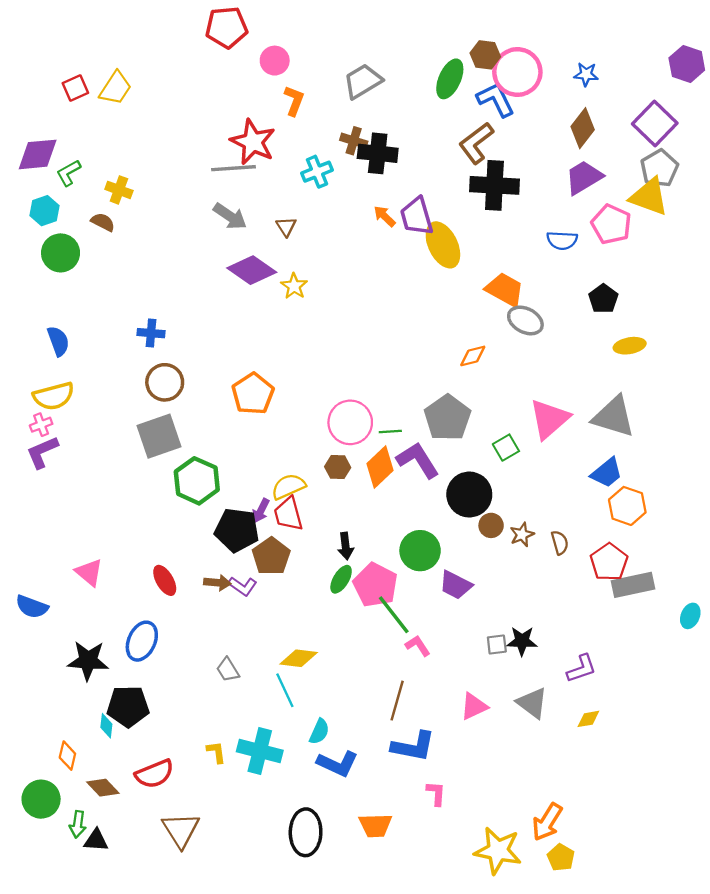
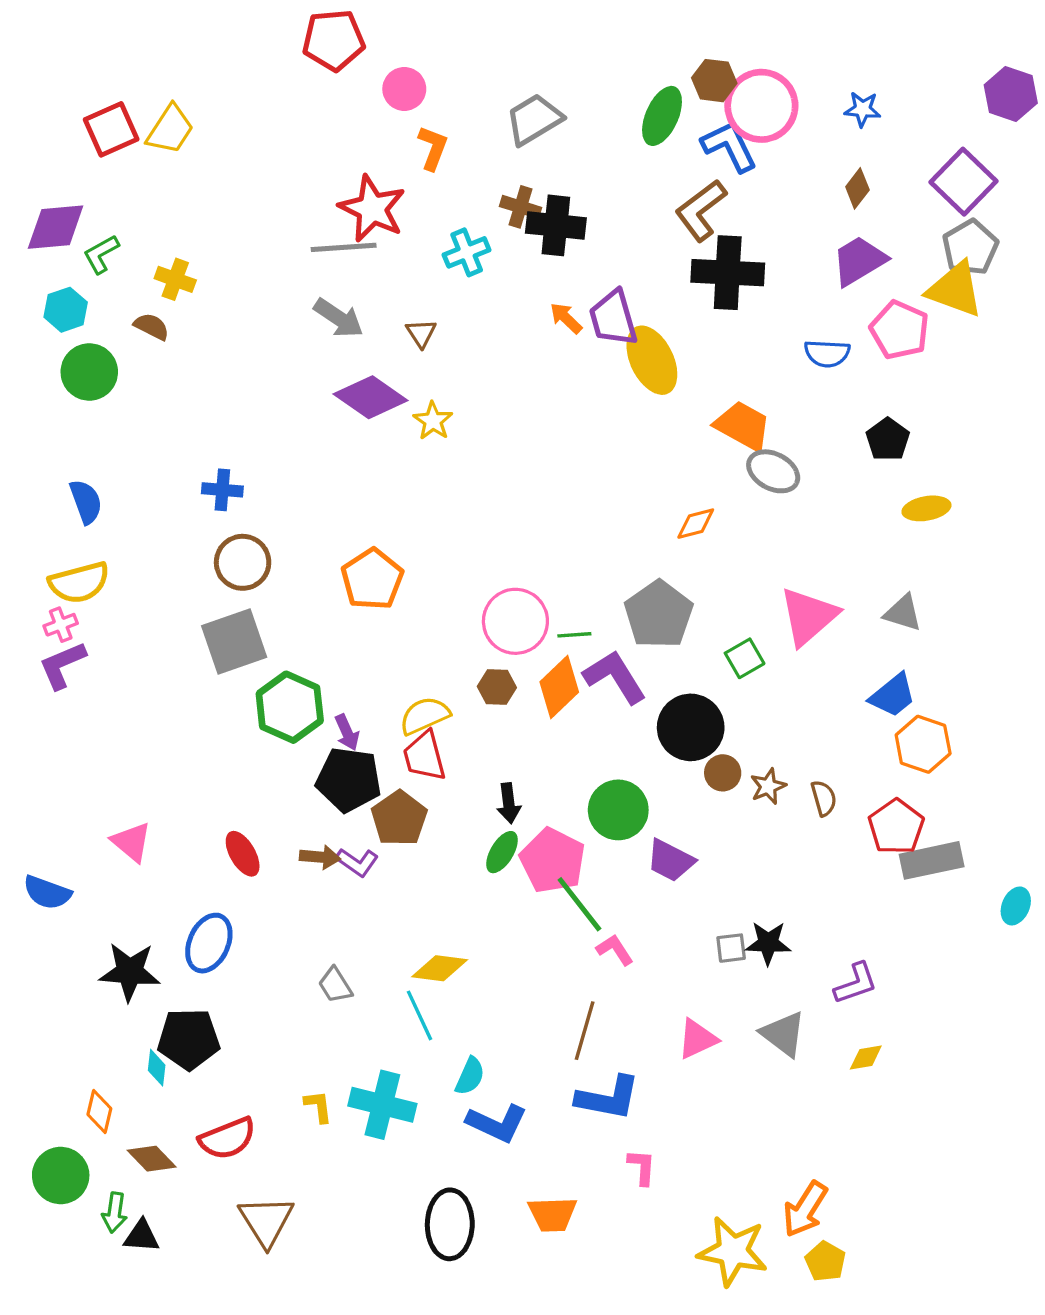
red square: (75, 88) -> (111, 129), size x1.4
brown diamond: (583, 128) -> (857, 188), size x0.7
gray triangle: (614, 417) -> (903, 613), size x0.6
purple arrow: (261, 511) -> (347, 732), moved, turned -50

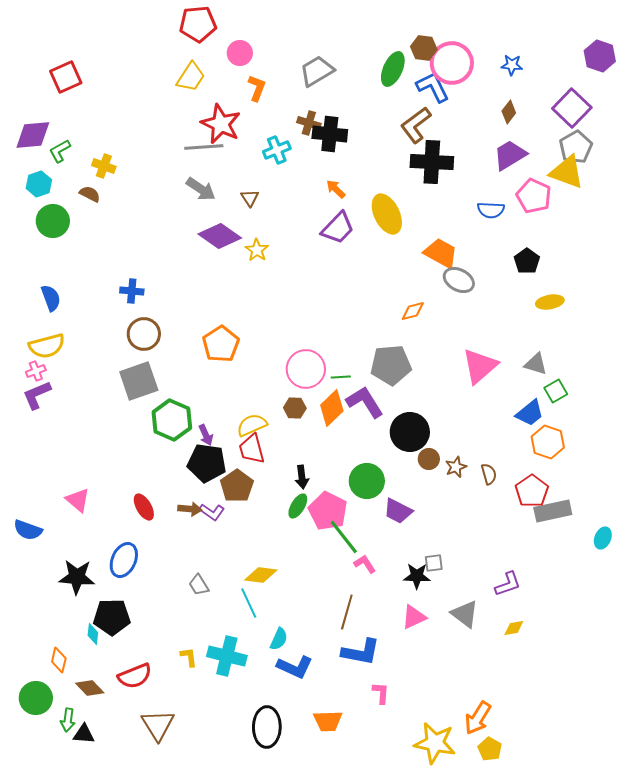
yellow trapezoid: (170, 129) -> (191, 77), moved
purple trapezoid: (613, 318) -> (338, 228), moved, turned -120
gray pentagon: (659, 615) -> (391, 365), turned 30
green square: (745, 658) -> (556, 391), moved
black star: (768, 943) -> (417, 576), moved

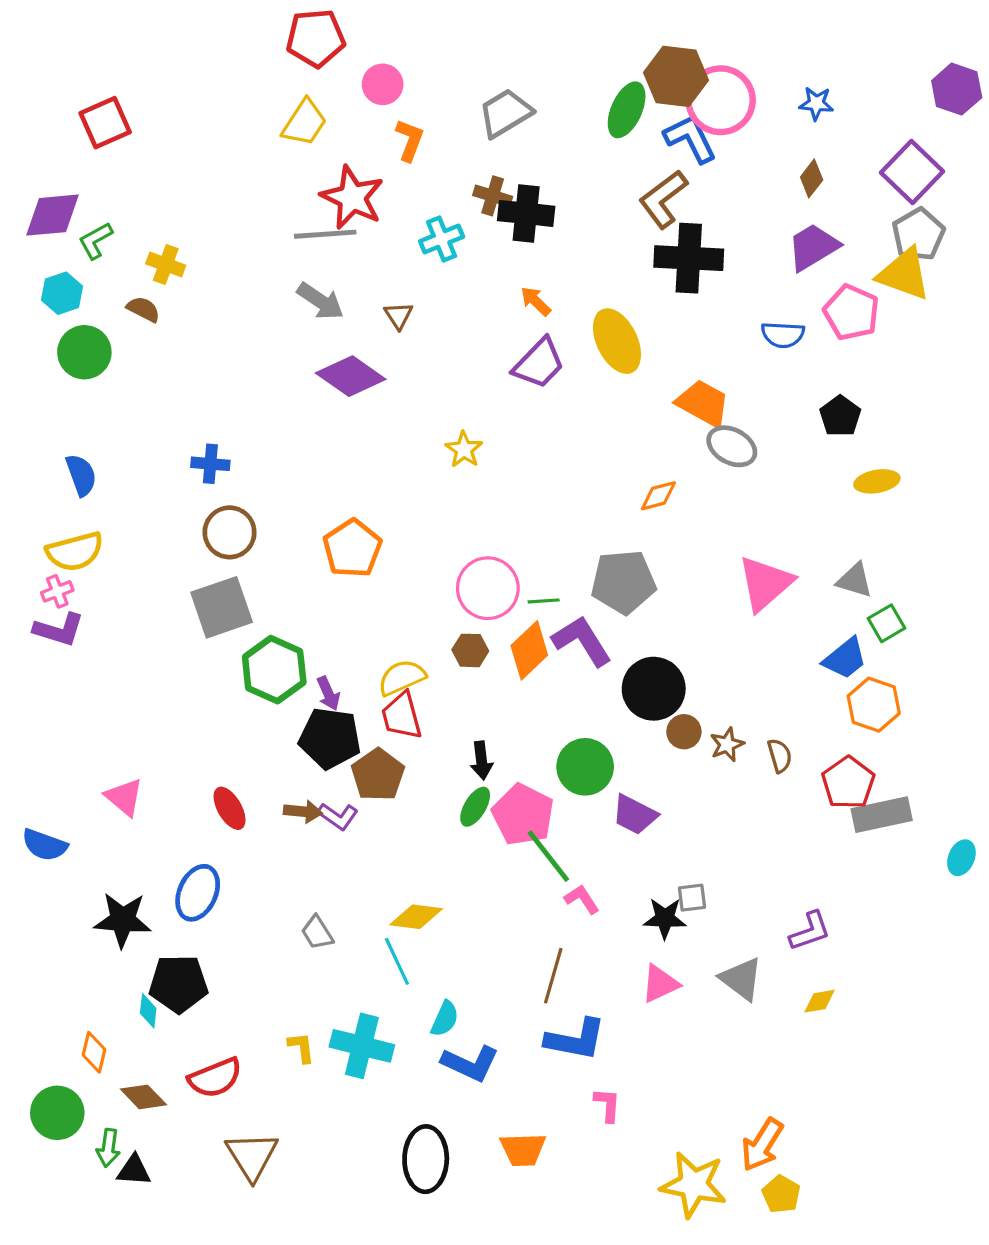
brown hexagon: (424, 48) -> (676, 76), size x1.5
yellow star: (257, 250) -> (464, 449), moved
purple L-shape: (37, 395) -> (59, 630), turned -140

